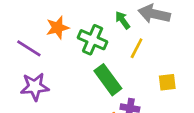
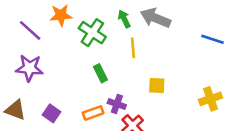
yellow line: (137, 48) -> (133, 48), turned -42
green rectangle: (108, 80) -> (100, 73), size x0.6

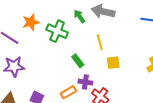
yellow line: (133, 48) -> (100, 42), moved
green rectangle: (100, 73) -> (78, 61), moved

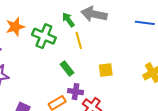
yellow line: (100, 42) -> (79, 40), moved

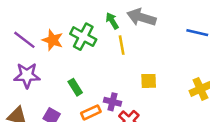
orange star: (15, 27) -> (53, 40), moved, turned 30
green rectangle: (67, 68) -> (75, 87), moved

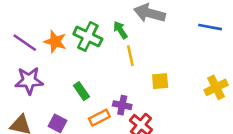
green arrow: (112, 21) -> (120, 30), moved
yellow line: (122, 45) -> (130, 56), moved

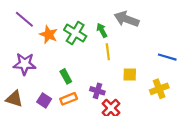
blue line: (210, 27) -> (167, 57), moved
purple line: (25, 43) -> (24, 19), moved
yellow cross: (216, 87) -> (159, 89), moved
orange rectangle: (99, 118) -> (69, 99), moved

